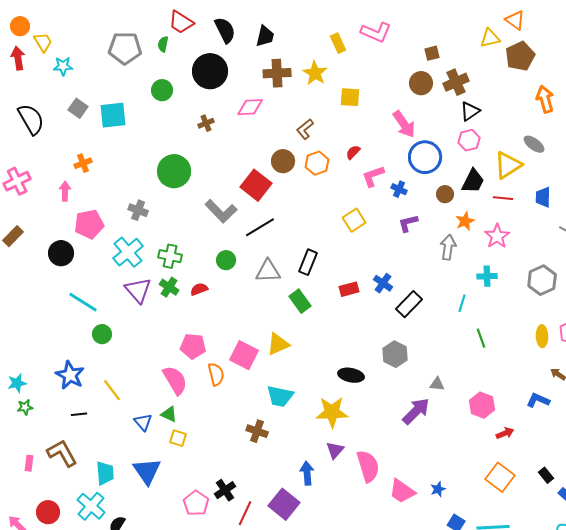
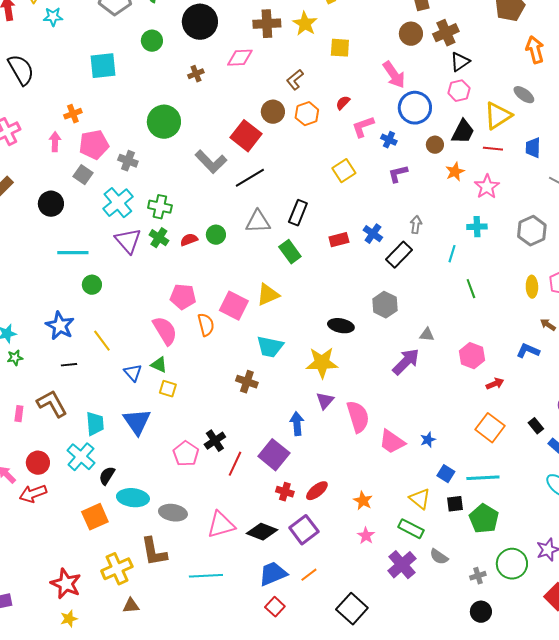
gray square: (78, 108) -> (83, 175), moved
pink pentagon: (89, 224) -> (94, 145), moved
gray arrow: (448, 247) -> (416, 225), moved, size x0.7
green circle: (226, 260) -> (216, 235), moved
cyan line: (83, 302) -> (73, 253), turned -32

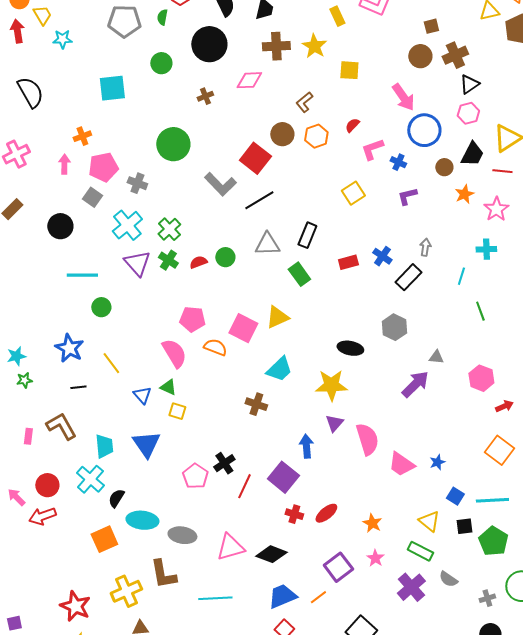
green cross: (160, 207) -> (169, 229), turned 35
orange semicircle: (206, 325) -> (215, 347), turned -55
cyan trapezoid: (270, 347) -> (279, 369), turned -56
purple square: (304, 530) -> (338, 567), moved

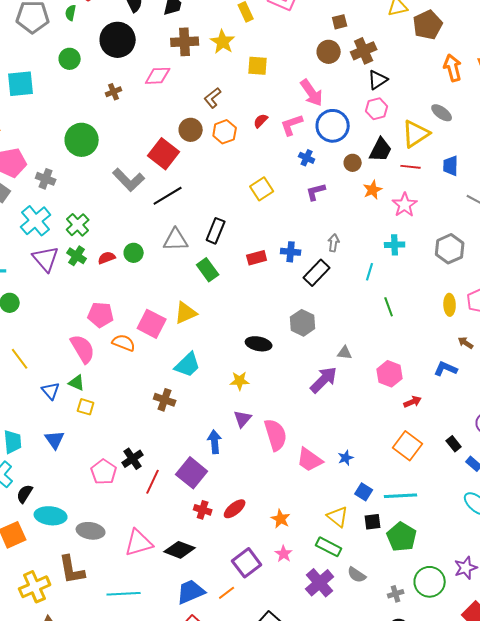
pink L-shape: (372, 149) -> (292, 125), moved
blue cross: (382, 256) -> (291, 252), turned -30
yellow star: (331, 385) -> (240, 381), size x0.6
blue triangle: (146, 444) -> (55, 440), size x0.7

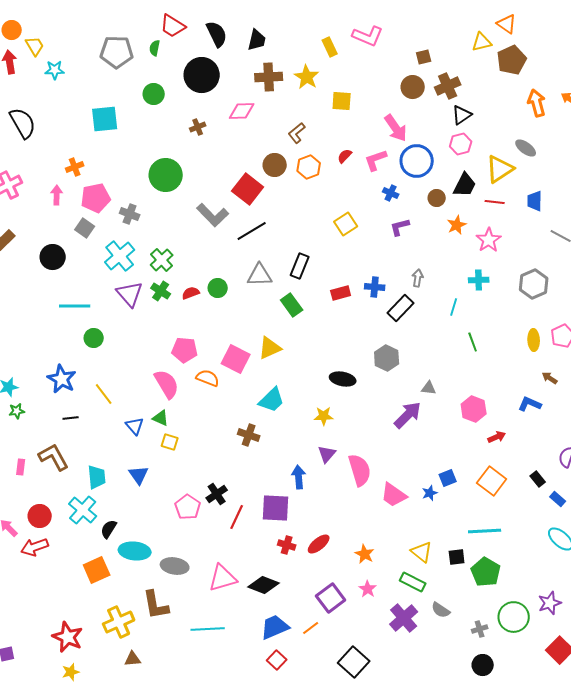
purple square: (192, 473) -> (276, 508), turned -36
blue square: (364, 492) -> (448, 478), moved, turned 36

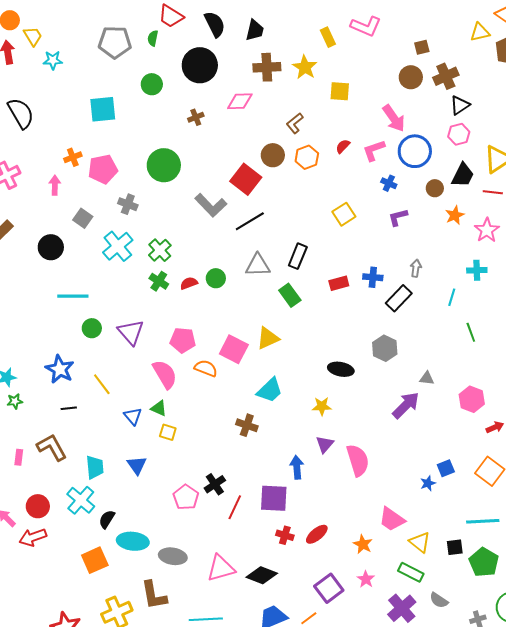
pink pentagon: (96, 198) -> (103, 169), moved
purple triangle: (130, 294) -> (131, 332), moved
pink trapezoid: (394, 495) -> (392, 519), moved

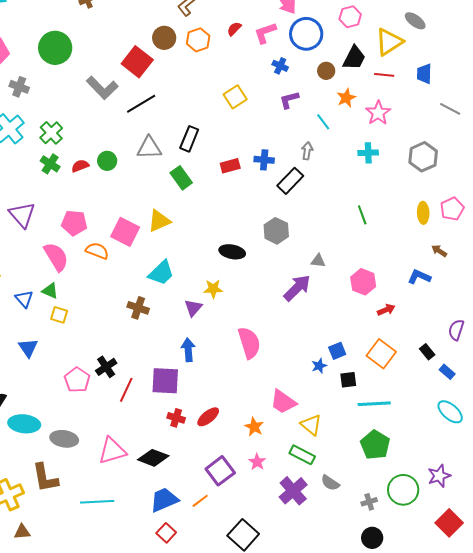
cyan line: (452, 297) -> (323, 122), moved, turned -54
purple triangle: (325, 444) -> (193, 308), moved
black square: (455, 547) -> (348, 380), moved

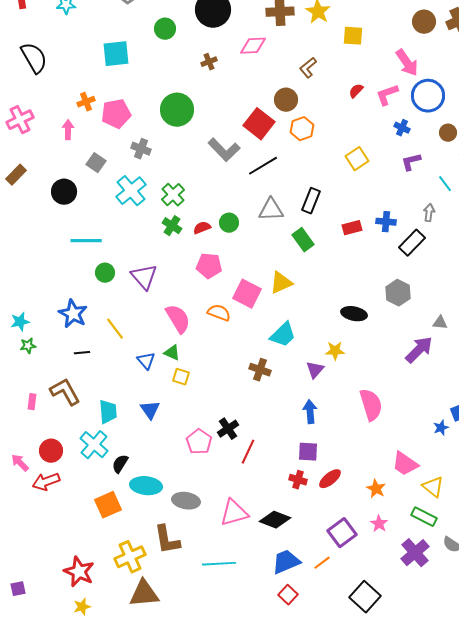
orange hexagon: (198, 40) -> (302, 129), moved
pink pentagon: (74, 223) -> (209, 266), moved
purple square: (165, 381) -> (308, 452), moved, size x0.7
brown triangle: (22, 532) -> (144, 594), size x1.8

